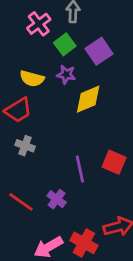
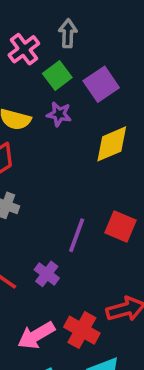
yellow diamond: (88, 99) -> (112, 144), moved
purple line: (80, 169) -> (77, 235), turned 32

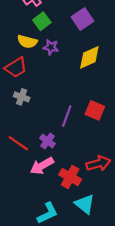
green square: (57, 76) -> (42, 21), moved
purple star: (59, 114) -> (51, 47), moved
pink arrow: (36, 335) -> (42, 166), moved

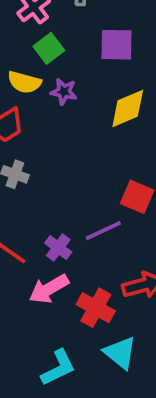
purple square: (83, 19) -> (116, 45), turned 35
purple line: (67, 116) -> (103, 231), moved, turned 45

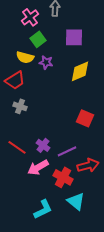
purple line: (103, 231) -> (67, 151), moved

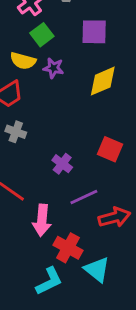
purple cross: (43, 145) -> (62, 164), moved
pink arrow: (38, 167) -> (42, 220), turned -55
red cross: (63, 177) -> (68, 248), moved

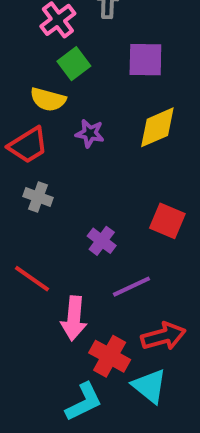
purple star: (54, 68) -> (90, 133), moved
red arrow: (114, 217) -> (163, 336), moved

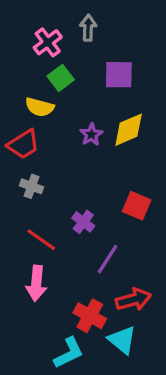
purple star: (90, 133) -> (91, 135), moved, turned 30
red line: (32, 279) -> (41, 240), moved
purple line: (132, 287) -> (108, 259), turned -32
pink arrow: (74, 318) -> (36, 283), moved

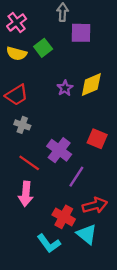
pink cross: (48, 42) -> (17, 22), moved
purple square: (119, 75) -> (81, 33), moved
yellow semicircle: (40, 107) -> (17, 54), moved
purple cross: (83, 222) -> (59, 150), size x1.5
cyan L-shape: (69, 353) -> (49, 243), turned 80

